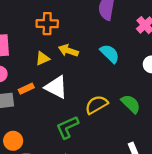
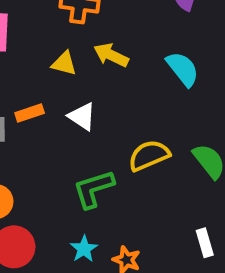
yellow triangle: (42, 58) -> (64, 63), turned 32
white triangle: (56, 87) -> (82, 117), size x0.7

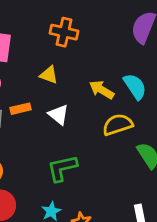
yellow arrow: (111, 55) -> (102, 90), moved
yellow semicircle: (149, 155) -> (118, 125), moved

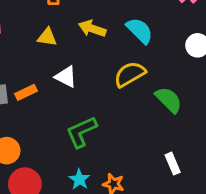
yellow arrow: (102, 90) -> (92, 29), moved
orange rectangle: (20, 109) -> (26, 92), moved

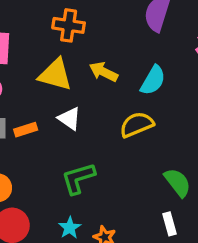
cyan semicircle: (140, 31) -> (153, 80), turned 68
yellow triangle: (47, 37) -> (55, 75), size x1.6
green semicircle: (169, 100) -> (178, 182), moved

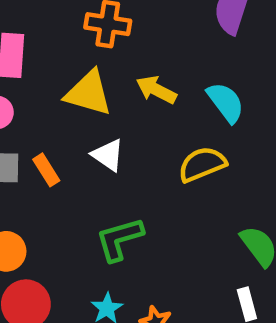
cyan semicircle: (153, 80) -> (226, 102), turned -68
orange rectangle: (26, 130) -> (46, 170), turned 75

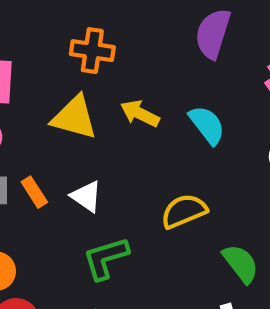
white triangle: (108, 155) -> (86, 196), moved
yellow semicircle: (202, 164) -> (184, 211), moved

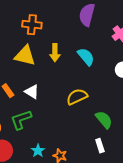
yellow arrow: (140, 114) -> (55, 53), turned -114
green L-shape: (106, 258) -> (21, 120), moved

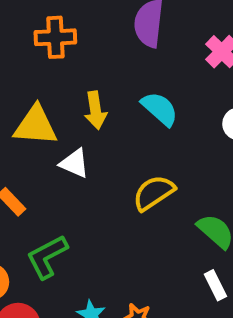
orange cross: (32, 25) -> (55, 37), moved
white triangle: (32, 92) -> (74, 163), moved

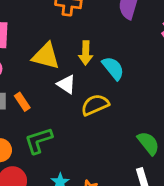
cyan semicircle: (160, 109) -> (113, 68), moved
yellow semicircle: (154, 193) -> (95, 105), moved

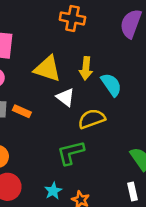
orange rectangle: (22, 102) -> (22, 111), turned -36
green L-shape: (39, 140) -> (71, 153), moved

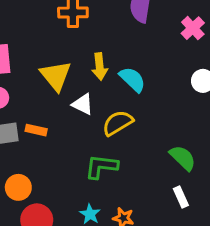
yellow triangle: (47, 69) -> (56, 76), turned 44
green L-shape: (71, 153) -> (101, 167), turned 32

